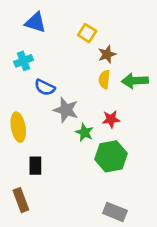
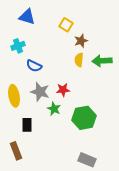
gray star: (66, 110) -> (40, 92), moved
red star: (111, 119) -> (63, 90), moved
green star: (84, 132) -> (54, 109), moved

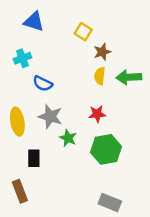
red star: (63, 90) -> (97, 114), moved

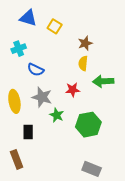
yellow square: (83, 32) -> (55, 26), moved
green arrow: (129, 77) -> (103, 81), moved
red star: (97, 114) -> (73, 90), moved

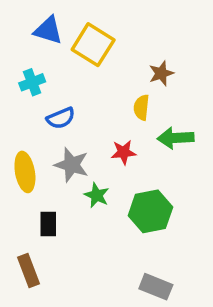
yellow square: (55, 26) -> (93, 45), size x1.6
brown star: (85, 43) -> (161, 73), moved
blue semicircle: (36, 70) -> (61, 118), turned -49

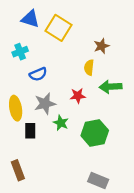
gray star: (72, 165) -> (45, 104), turned -30
black rectangle: (48, 224) -> (30, 131), moved

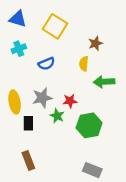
blue triangle: (30, 19) -> (18, 19), moved
blue semicircle: (38, 74) -> (46, 64), moved
red star: (78, 96) -> (70, 101), moved
brown rectangle: (18, 170) -> (28, 161), moved

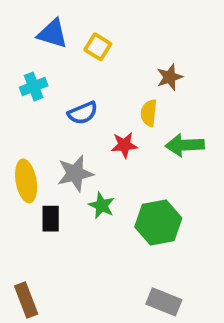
blue triangle: (18, 19) -> (53, 34), moved
yellow square: (55, 26) -> (98, 47), size x0.6
red star: (70, 101) -> (124, 145), moved
brown rectangle: (28, 161) -> (26, 300), moved

